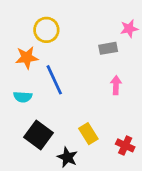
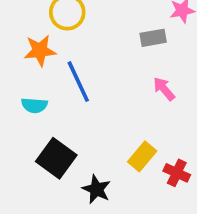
pink arrow: (116, 85) -> (164, 89), turned -42
yellow rectangle: (88, 134) -> (142, 156), moved, turned 72

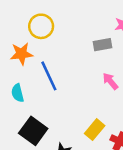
cyan semicircle: (34, 105) -> (18, 93), turned 72

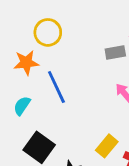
cyan semicircle: (18, 93) -> (22, 106), turned 48

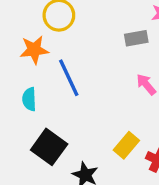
cyan semicircle: (22, 106) -> (29, 99), turned -36

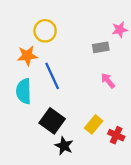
cyan semicircle: (29, 99) -> (24, 91), size x1.5
black square: (49, 147) -> (52, 121), moved

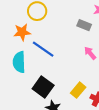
gray rectangle: (101, 47) -> (84, 25), turned 32
blue line: (52, 76) -> (43, 49), turned -30

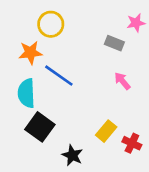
black square: (43, 87) -> (40, 127), moved

